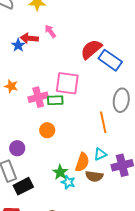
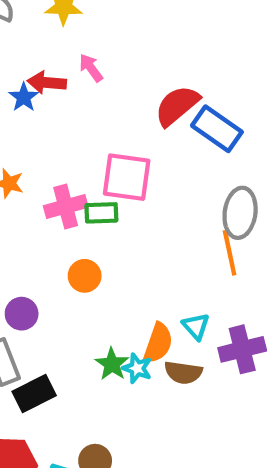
orange line: (103, 122) -> (230, 253), moved
cyan triangle: (100, 154) -> (196, 326), turned -48
cyan star: (68, 182) -> (137, 368), moved

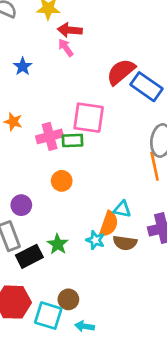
red arrow: (47, 83) -> (70, 30), moved
cyan triangle: (196, 326) -> (122, 209), moved, turned -36
green star: (112, 364) -> (58, 244), moved

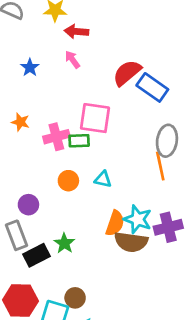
pink arrow: (66, 48) -> (72, 59), moved
cyan triangle: (122, 209) -> (103, 179), moved
cyan star: (95, 240) -> (138, 219), moved, size x1.5
brown semicircle: (125, 243) -> (131, 242), size x1.4

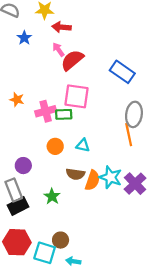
blue star: (30, 67) -> (24, 38), moved
red semicircle: (127, 73) -> (72, 60), moved
purple cross: (168, 227) -> (135, 184), turned -30
brown semicircle: (131, 242) -> (75, 174), moved, size x0.7
black rectangle: (36, 255) -> (18, 206), moved

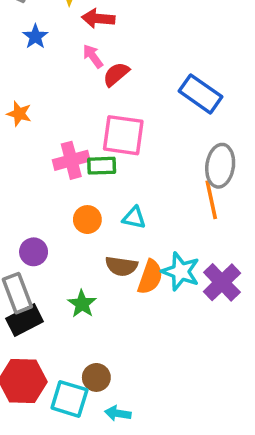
red semicircle: (72, 60) -> (116, 74), size x0.7
orange star: (17, 100) -> (19, 114), moved

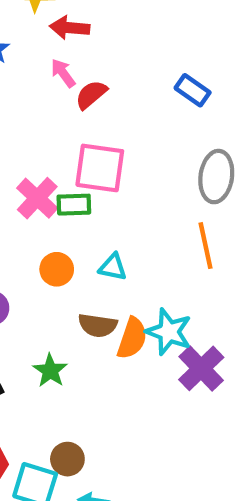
blue rectangle: (200, 94) -> (193, 90), moved, size x0.7
pink cross: (71, 160) -> (37, 198), turned -32
gray ellipse: (220, 166) -> (216, 177), moved
purple cross: (222, 282) -> (201, 368), moved

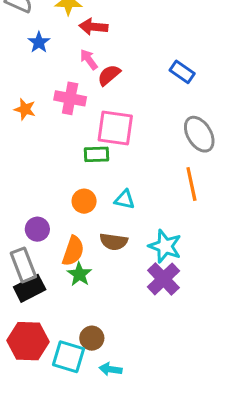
gray ellipse: (216, 177) -> (199, 134), turned -39
pink cross: (37, 198) -> (70, 98), moved, turned -32
orange semicircle: (132, 338) -> (73, 251), moved
purple cross: (201, 368) -> (163, 279), moved

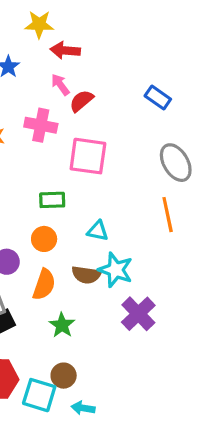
green rectangle: (97, 154) -> (52, 200), moved
orange circle: (84, 201) -> (44, 239), moved
cyan star: (165, 246) -> (116, 270), moved
green star: (79, 274) -> (62, 325), moved

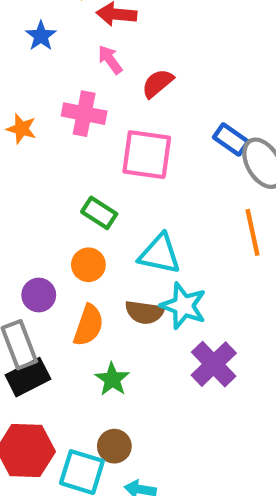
blue rectangle: (158, 98) -> (231, 140), moved
red semicircle: (81, 101) -> (158, 83), moved
green rectangle: (52, 200) -> (99, 213), turned 35
cyan triangle: (98, 231) -> (160, 254), size x1.5

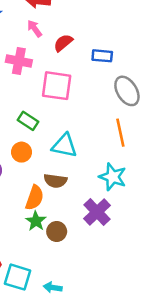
blue rectangle: (231, 140) -> (102, 56), moved, turned -30
cyan star: (183, 306) -> (113, 177), moved
orange semicircle: (88, 325) -> (35, 198), moved
brown circle: (114, 446) -> (57, 231), moved

